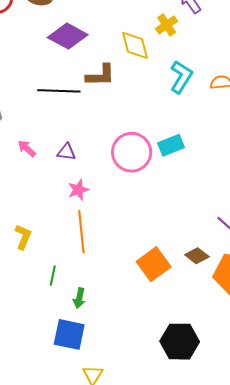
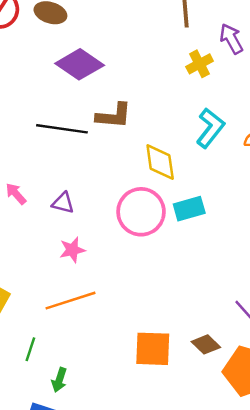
yellow diamond: (135, 45) -> (160, 162), moved
orange line: (81, 232) -> (71, 301), turned 72
orange square: (154, 264) -> (153, 349), turned 32

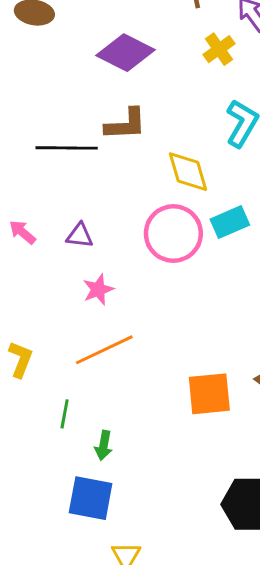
purple diamond: (80, 64) -> (125, 53), moved

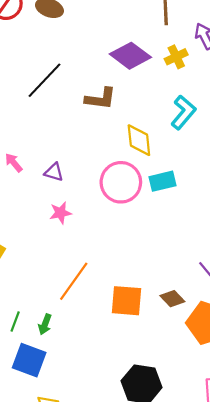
purple diamond: (125, 53) -> (130, 56), moved
black line: (67, 148) -> (44, 80), moved, turned -57
orange line: (104, 350) -> (74, 281), moved, turned -39
green line: (65, 414) -> (15, 321), moved

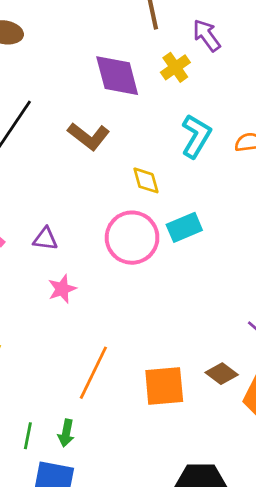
purple diamond: (130, 56) -> (117, 76), turned 48
brown L-shape: (101, 99) -> (89, 136), turned 40
yellow diamond: (139, 140) -> (146, 180), size x0.7

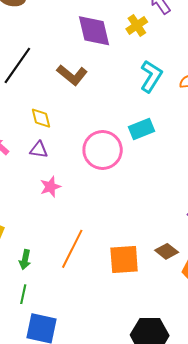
yellow diamond: (146, 180) -> (41, 118), moved
cyan rectangle: (184, 227) -> (141, 129), moved
green arrow: (66, 433) -> (25, 260), moved

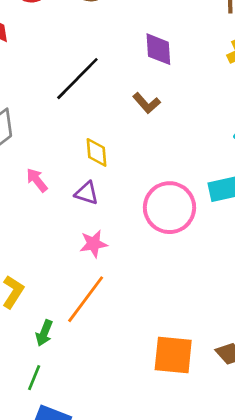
purple diamond: (94, 31) -> (158, 49), moved, size x0.7
brown L-shape: (72, 75) -> (147, 103), size x0.7
orange line: (72, 249) -> (86, 299), moved

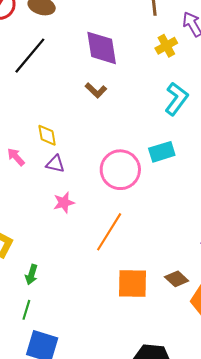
purple diamond: (158, 49) -> (102, 48), size x1.4
black line: (77, 79) -> (30, 56), moved
yellow diamond: (96, 152) -> (47, 135), moved
orange line: (86, 299) -> (109, 232), moved

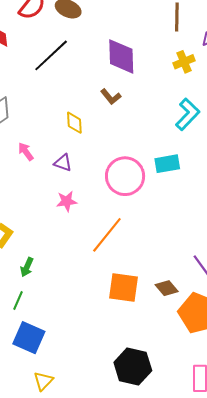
yellow diamond: (47, 135) -> (74, 123), moved

